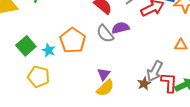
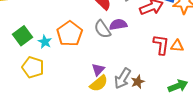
gray arrow: (155, 71) -> (123, 78), moved
red L-shape: (169, 83) -> (161, 45), moved

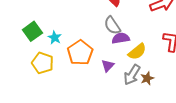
purple semicircle: (118, 25) -> (121, 38), moved
orange pentagon: (70, 34) -> (80, 53), moved
yellow semicircle: (99, 83) -> (137, 52), moved

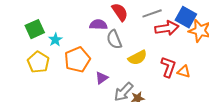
purple semicircle: (121, 38) -> (98, 25), moved
yellow semicircle: (137, 52) -> (137, 58), moved

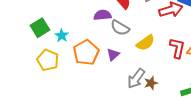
gray semicircle: (114, 39) -> (120, 28), turned -30
purple triangle: (102, 78) -> (113, 55), moved

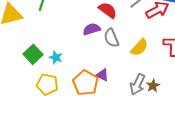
gray semicircle: (120, 28) -> (111, 38), turned 48
orange pentagon: (86, 53) -> (86, 83), moved
purple triangle: (113, 55) -> (102, 75), moved, turned -40

